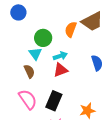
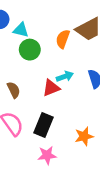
cyan triangle: (35, 54) -> (21, 30), moved, turned -40
cyan arrow: (60, 56) -> (65, 76), moved

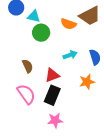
orange semicircle: (63, 39) -> (69, 24), turned -91
red triangle: (51, 88) -> (52, 75), moved
orange star: (84, 136) -> (87, 82), moved

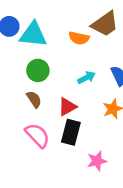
cyan triangle: (34, 16) -> (33, 35), size x1.6
green circle: (41, 33) -> (38, 70), moved
pink star: (55, 120) -> (97, 161), moved

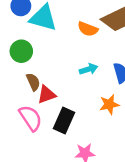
green circle: (38, 70) -> (21, 51), moved
red triangle: (67, 107) -> (47, 95), moved

